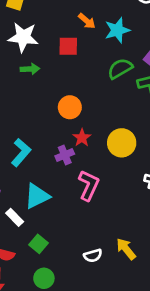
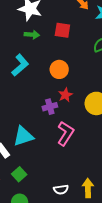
red square: (68, 46) -> (62, 30), moved
cyan L-shape: (21, 152) -> (20, 65), moved
yellow arrow: (126, 249) -> (88, 188), turned 30

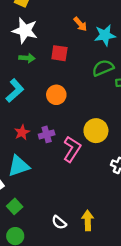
red star: (65, 95) -> (22, 132), moved
pink L-shape: (65, 133) -> (72, 149), moved
white semicircle: (61, 190) -> (59, 222), turned 48

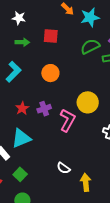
white star: (25, 31) -> (19, 18), size x0.6
white semicircle: (59, 222) -> (64, 168), moved

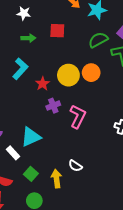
orange circle: (50, 73) -> (91, 73), moved
yellow circle: (88, 102) -> (68, 75), moved
red star: (22, 108) -> (43, 84), moved
yellow arrow: (86, 182) -> (56, 179), moved

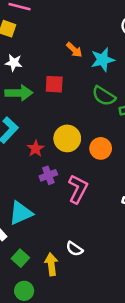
green arrow: (28, 38) -> (19, 93), size x1.5
green semicircle: (98, 40) -> (104, 96), turned -120
orange circle: (91, 73) -> (101, 148), moved

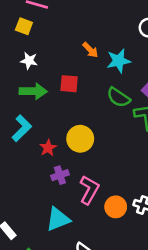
orange circle: (101, 148) -> (116, 207), moved
cyan triangle: (21, 213) -> (58, 219), moved

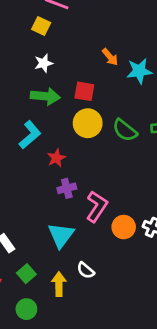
white star: (29, 61) -> (44, 63), turned -30
green semicircle: (118, 97) -> (125, 130), moved
yellow circle: (80, 139) -> (88, 123), moved
cyan triangle: (58, 219) -> (61, 235), turned -36

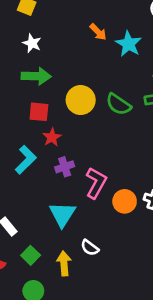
white star: (44, 63) -> (32, 43), turned -30
cyan star: (139, 71) -> (128, 44), turned -30
red square: (84, 91) -> (39, 112), moved
cyan L-shape: (30, 135) -> (26, 160), moved

